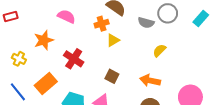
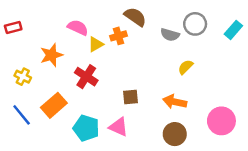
yellow triangle: (113, 40) -> (96, 44), moved
brown square: (112, 76) -> (130, 97), turned -32

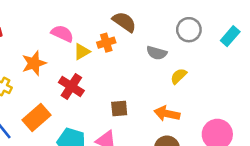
gray semicircle: (170, 35) -> (157, 53), moved

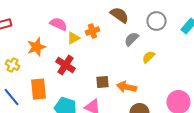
brown semicircle: (124, 22) -> (119, 15), moved
gray semicircle: (157, 53) -> (131, 39), turned 119
orange arrow: (167, 114) -> (126, 87), moved
orange rectangle: (37, 117) -> (38, 89), turned -55

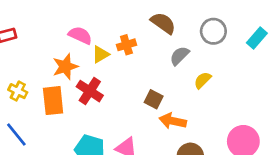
orange star: (36, 47) -> (65, 67), moved
brown square: (102, 82) -> (154, 99), moved, turned 32
orange rectangle: (38, 89) -> (53, 101), moved

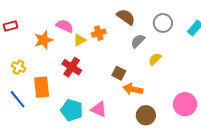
orange star: (65, 67) -> (44, 40), moved
orange rectangle: (53, 101) -> (42, 87), moved

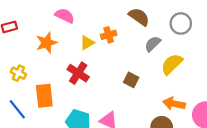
pink semicircle: (65, 26) -> (65, 16), moved
yellow semicircle: (155, 59) -> (172, 64), size x1.5
orange arrow: (133, 89) -> (174, 104), moved

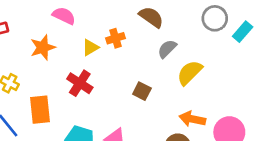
gray circle: (181, 24) -> (215, 18), moved

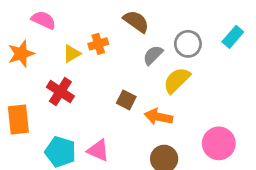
gray circle: (215, 18) -> (188, 44), moved
orange arrow: (192, 119) -> (159, 117), moved

